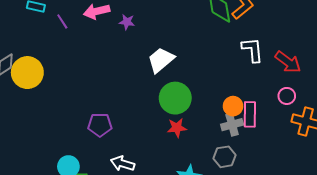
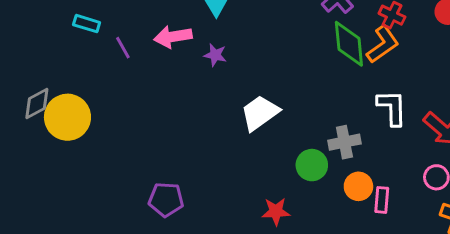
green circle: (175, 98) -> (312, 165), moved, size x0.7
pink rectangle: (250, 114) -> (382, 200), size x0.7
gray cross: (232, 125) -> (344, 142), moved

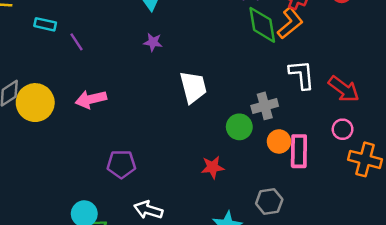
pink arrow: (173, 37) -> (91, 99), moved
white trapezoid: (260, 113) -> (193, 87), turned 116
pink rectangle: (382, 200) -> (299, 151), size x1.5

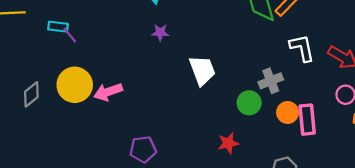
purple line: (76, 42) -> (70, 35), moved
yellow circle: (35, 103) -> (75, 85), moved

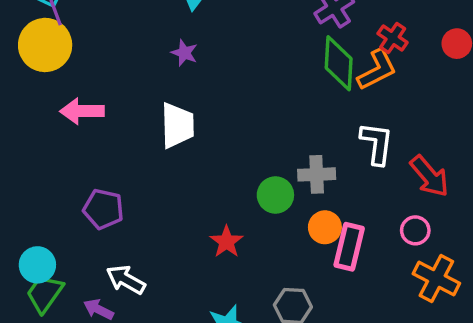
white trapezoid: (202, 70) -> (177, 125), moved
yellow circle: (75, 85) -> (45, 45), moved
red star: (228, 143) -> (226, 242), turned 30

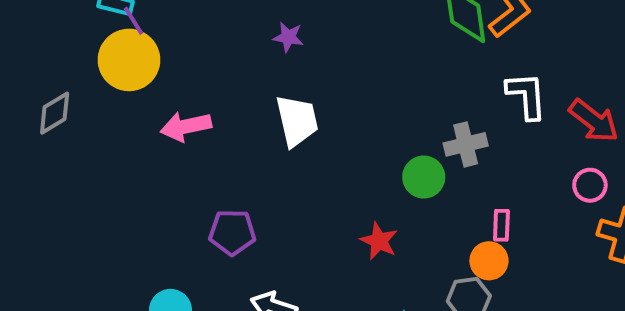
orange circle: (325, 227) -> (489, 261), moved
pink rectangle: (349, 247) -> (501, 225), moved, size x0.6

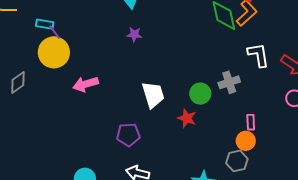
white trapezoid: (297, 121) -> (153, 95), moved
green circle: (424, 177) -> (200, 94), moved
purple pentagon: (232, 232) -> (128, 135), moved
red star: (379, 241) -> (187, 118), moved

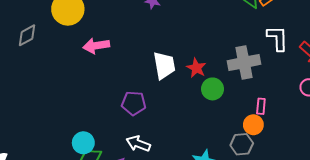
gray cross: (229, 82) -> (244, 63), size x1.4
green circle: (200, 94) -> (213, 89), moved
red star: (187, 118) -> (196, 68), moved

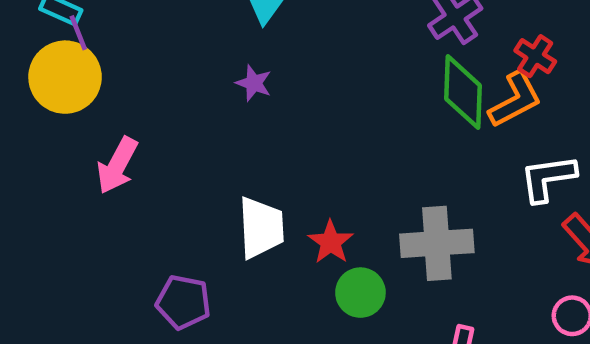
white L-shape: (278, 38) -> (548, 178), moved, turned -104
pink arrow: (96, 46) -> (117, 165), turned -60

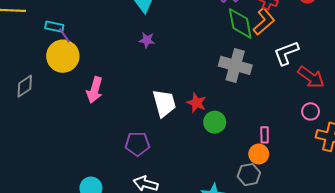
gray cross: (437, 243) -> (235, 65), moved, turned 32

